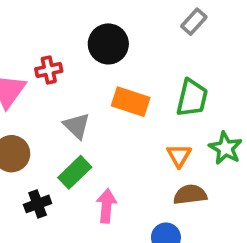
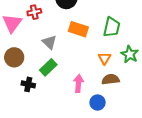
black cross: (38, 204) -> (28, 84), turned 32
pink arrow: (106, 206) -> (78, 83), moved

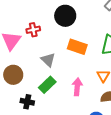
pink arrow: (78, 83) -> (77, 87), moved

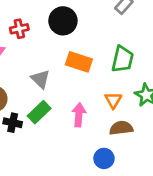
red cross: (33, 30) -> (19, 29), moved
black cross: (27, 102) -> (13, 123), moved

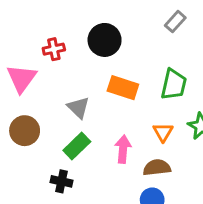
black cross: (13, 123) -> (61, 181), moved
brown semicircle: (121, 128) -> (157, 168), moved

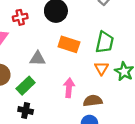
gray triangle: (78, 108) -> (38, 59), turned -42
orange triangle: (163, 132) -> (101, 68), moved
green rectangle: (77, 146) -> (26, 86), moved

